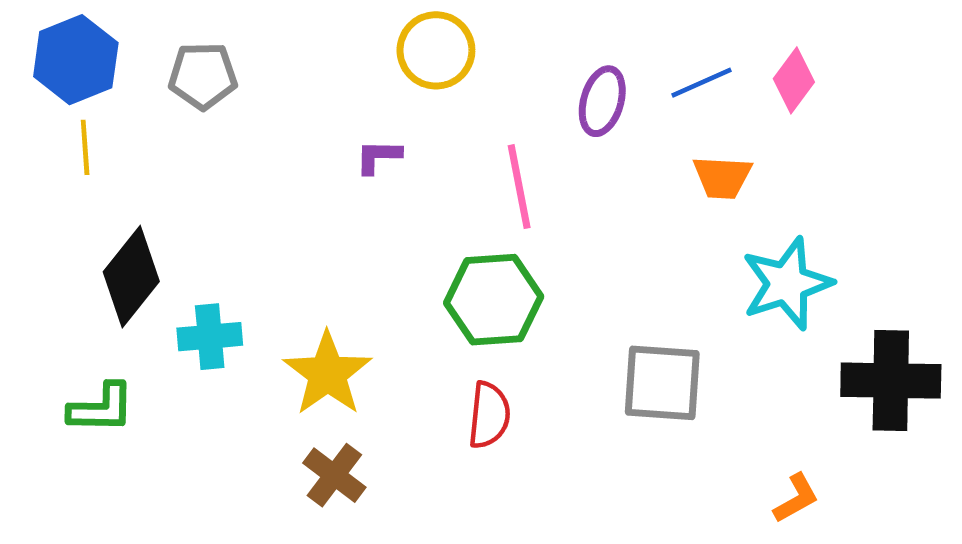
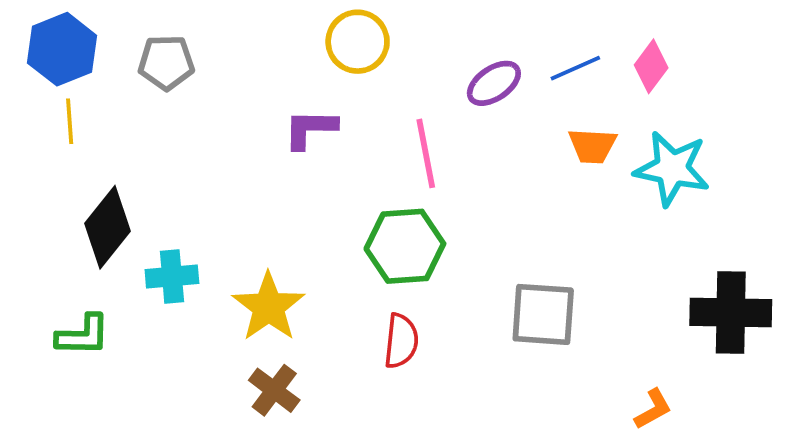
purple ellipse: (602, 101) -> (494, 83), turned 40
purple L-shape: (378, 157) -> (310, 129), size x1.4
cyan star: (787, 284) -> (672, 169), moved, turned 30

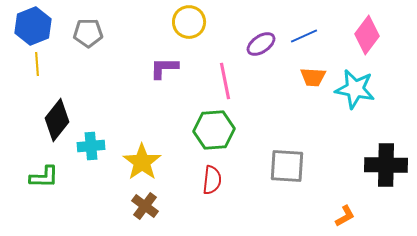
pink diamond: (651, 66) -> (367, 35), moved, size x1.4

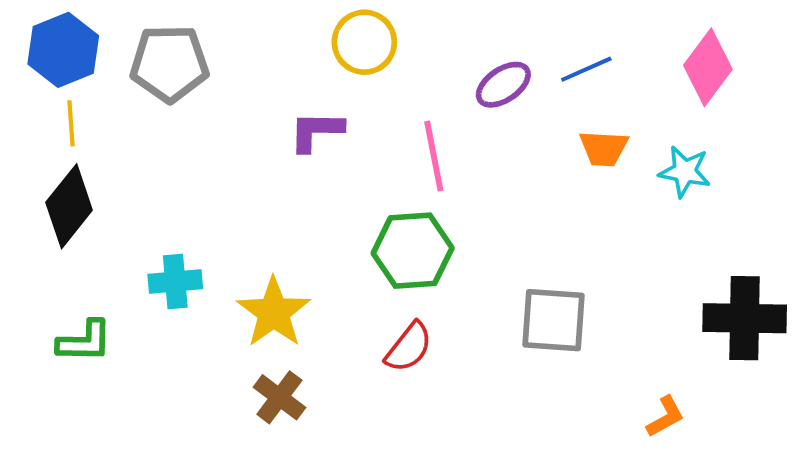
gray pentagon: (88, 33) -> (169, 63), size x1.4
cyan star: (355, 89) -> (685, 172), size x0.7
black diamond: (57, 120) -> (69, 206), moved
red semicircle: (212, 180) -> (409, 347), turned 32

